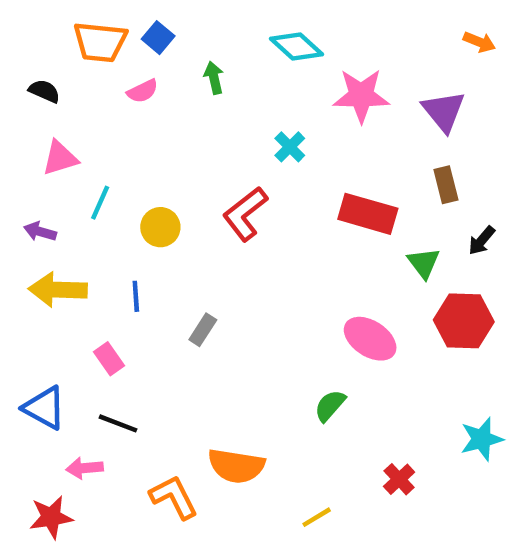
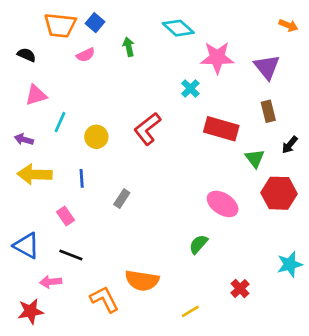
cyan cross: (290, 147) -> (190, 88), moved

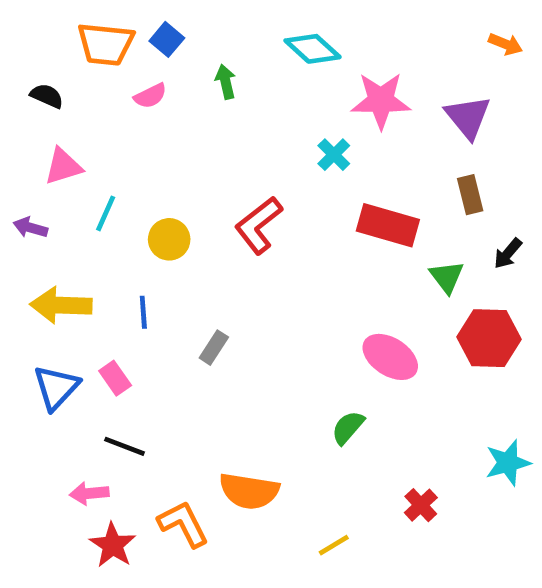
purple arrow: (24, 139) -> (30, 228), moved
blue triangle: (27, 246) -> (56, 388), moved, turned 44
red star: (31, 311) -> (113, 545), moved, turned -30

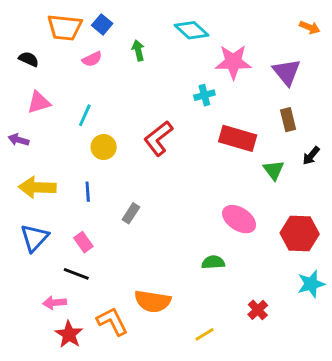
cyan cross: (334, 155) -> (204, 95), turned 30
cyan line: (106, 213) -> (85, 115), moved
red hexagon: (489, 338) -> (300, 233), moved
pink rectangle: (115, 378) -> (83, 242), moved
green semicircle: (348, 428) -> (213, 262), turned 45

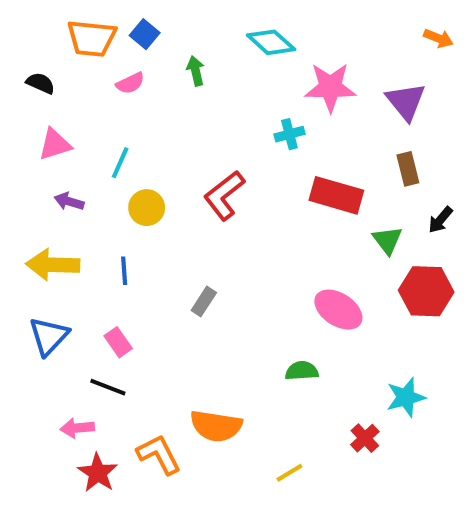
purple arrow: (19, 140) -> (69, 201), moved
gray rectangle: (131, 213) -> (204, 301), moved
red hexagon: (300, 233) -> (426, 291), moved
cyan star: (311, 284) -> (406, 397), moved

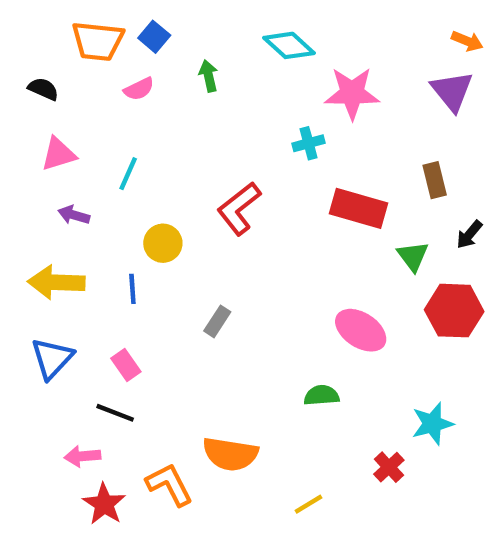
purple triangle: (406, 101) -> (452, 91), moved
yellow circle: (147, 208) -> (163, 243), moved

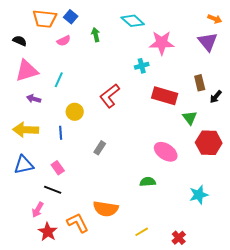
pink triangle: (59, 154) -> (27, 71), size x1.4
black arrow: (469, 235) -> (216, 97), moved
blue triangle: (52, 358) -> (24, 165), turned 35
pink arrow: (82, 456) -> (38, 210), turned -56
red cross: (389, 467) -> (179, 238), moved

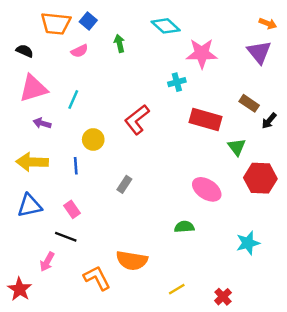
brown rectangle: (200, 83) -> (249, 103), turned -42
red star: (48, 232) -> (20, 289), moved

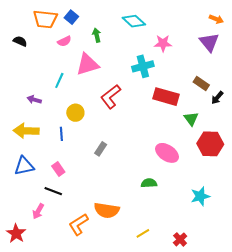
pink star: (202, 53) -> (163, 43), size x0.7
cyan cross: (177, 82) -> (143, 66), size x1.5
pink triangle: (33, 88) -> (88, 64), moved
orange L-shape: (97, 278) -> (78, 224), turned -95

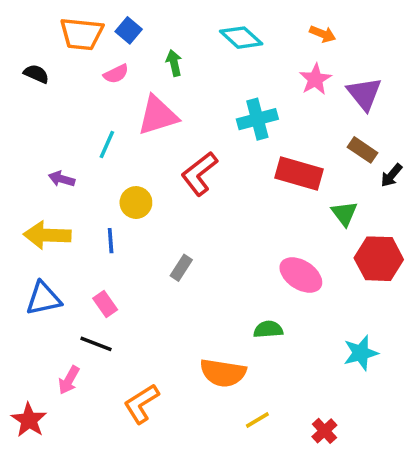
orange arrow: (216, 19) -> (323, 34), moved
purple triangle: (209, 42) -> (364, 94), moved
pink star: (163, 43) -> (315, 79), moved, turned -30
orange semicircle: (107, 210) -> (223, 373), moved

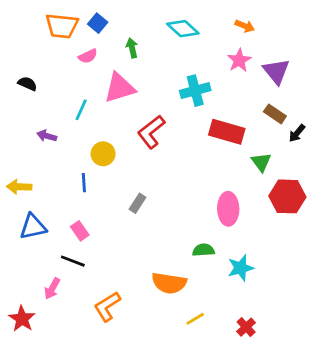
black semicircle: (36, 74) -> (27, 84), moved
yellow arrow: (47, 235) -> (19, 187), moved, size x0.7
pink ellipse: (301, 275) -> (228, 209), turned 56
cyan star: (361, 353) -> (241, 268), moved

